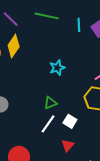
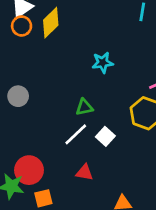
red triangle: (68, 145) -> (84, 172), moved, turned 48

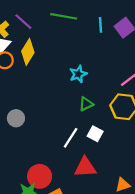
green triangle: (84, 107) -> (86, 104), moved
red triangle: (84, 172) -> (85, 167), size x1.5

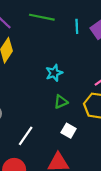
white line: (71, 138) -> (26, 136), moved

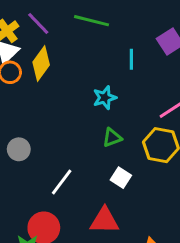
cyan line: (77, 26) -> (131, 59), moved

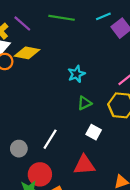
cyan line: (131, 59) -> (103, 16), moved, turned 72
yellow diamond: (41, 63) -> (27, 53), turned 70
gray circle: (19, 149) -> (19, 149), moved

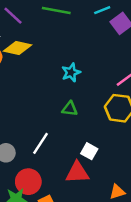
green triangle: (84, 103) -> (70, 109), moved, turned 32
white square: (94, 132) -> (89, 151), moved

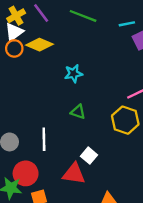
cyan star: (71, 72) -> (73, 74), moved
white line: (40, 143) -> (44, 139), turned -45

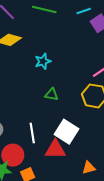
white line: (44, 139) -> (32, 133), moved
white square: (89, 156) -> (67, 132), size x1.6

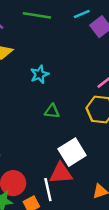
white square: (67, 132) -> (72, 152), turned 30
white line: (32, 133) -> (48, 190), moved

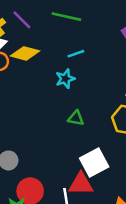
cyan line: (82, 14) -> (76, 54), moved

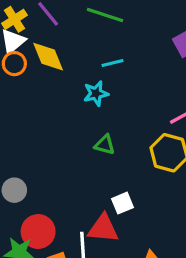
yellow diamond: (25, 53) -> (48, 57), turned 48
white square: (94, 163) -> (123, 203), size x0.6

